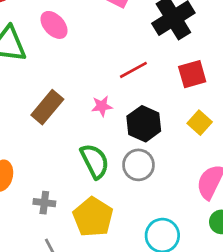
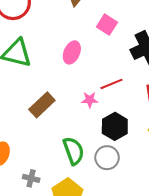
pink ellipse: (54, 25) -> (72, 52), moved, turned 60
pink star: (102, 106) -> (90, 100), moved

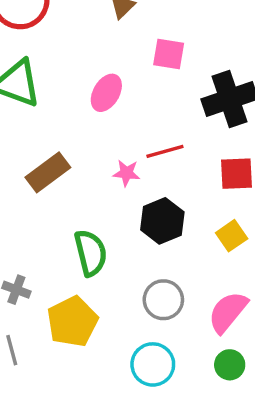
pink square: (107, 25) -> (169, 54), turned -30
gray circle: (107, 158) -> (163, 300), moved

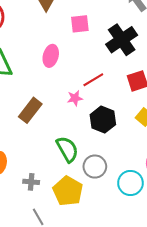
gray circle: (163, 300) -> (95, 167), moved
cyan circle: (153, 364) -> (130, 183), moved

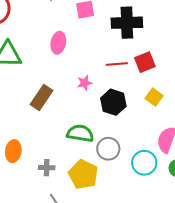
black cross: (122, 40) -> (127, 23), turned 36
red line: (93, 80) -> (117, 64), moved, turned 30
green semicircle: (67, 149) -> (80, 133), turned -48

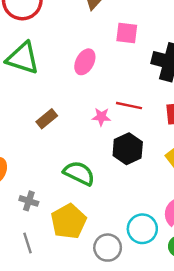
red line: (117, 64) -> (129, 106), moved
brown rectangle: (41, 97) -> (47, 119), size x0.7
gray circle: (108, 149) -> (108, 248), moved

